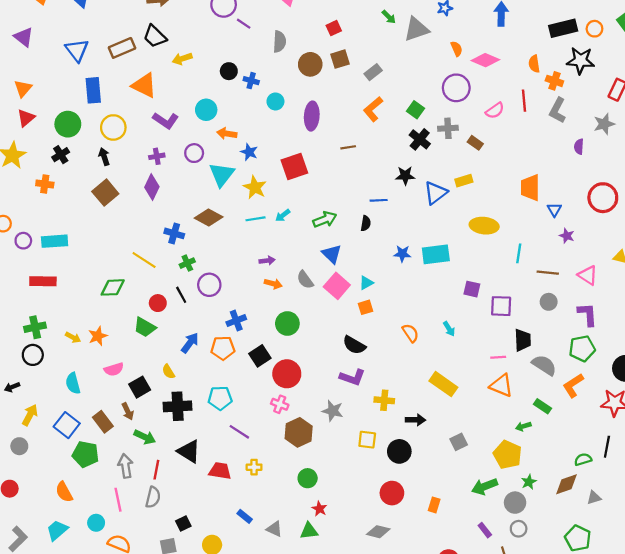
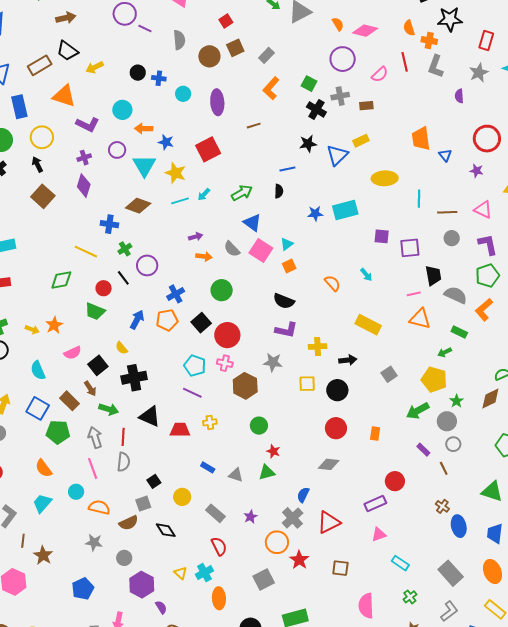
brown rectangle: (475, 143) -> (366, 106), turned -32
purple star: (567, 236) -> (477, 171), moved
cyan pentagon: (220, 398) -> (195, 366), moved, turned 30

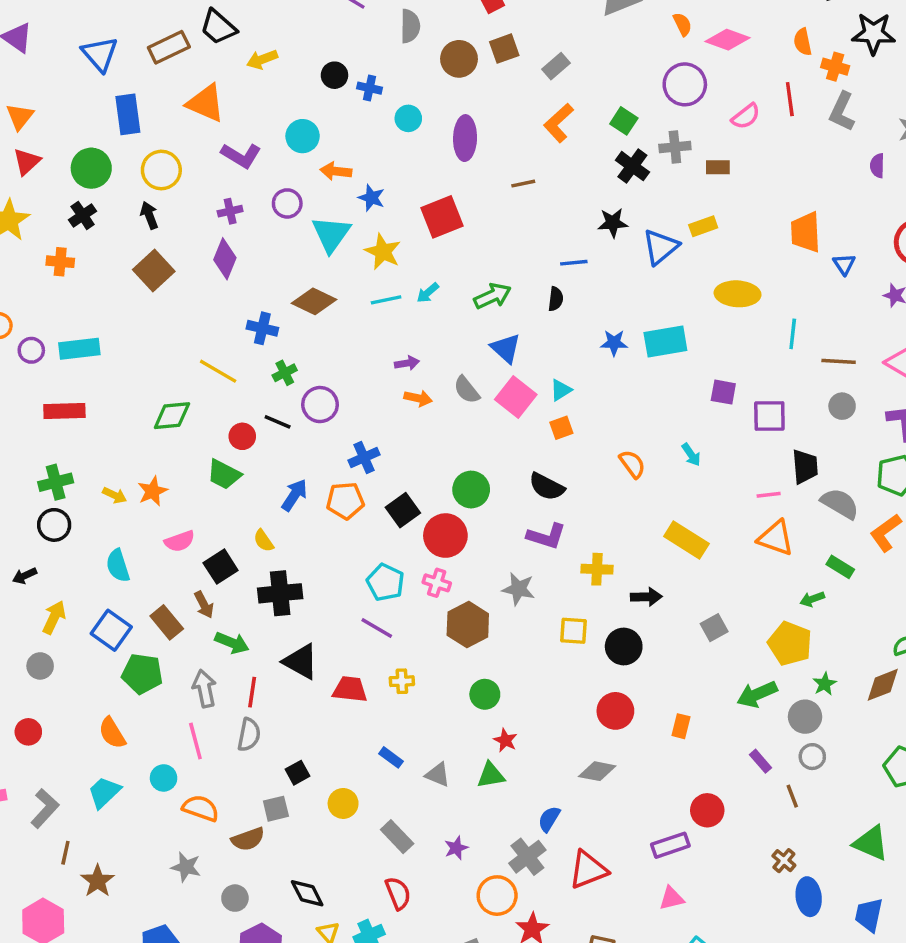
black line: (123, 278) -> (278, 422), turned -35
green circle: (222, 290) -> (471, 490), moved
black diamond: (166, 530) -> (307, 893), moved

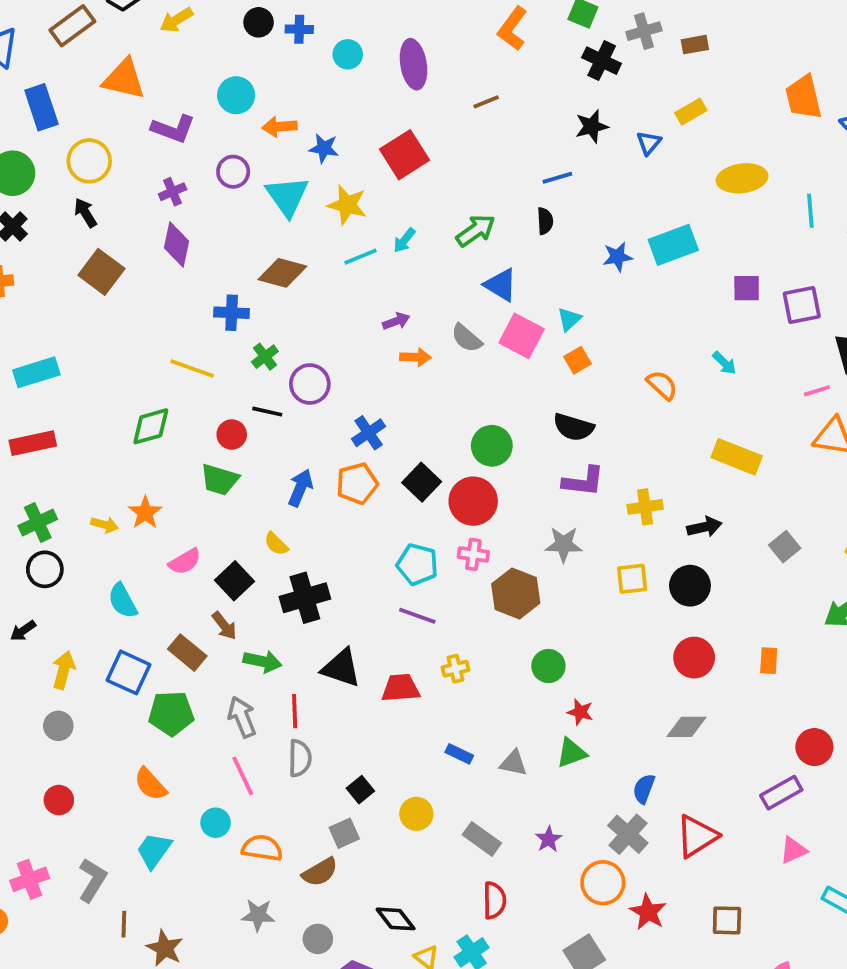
blue triangle: (661, 247) -> (649, 143), size x0.6
red semicircle: (398, 893) -> (494, 900), turned 32

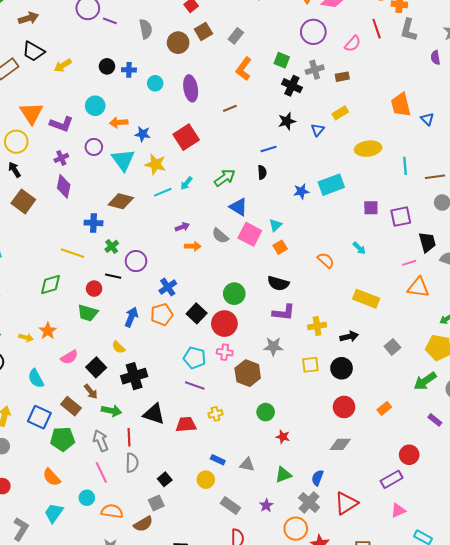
orange triangle: (124, 79) -> (31, 113), moved, turned 45
orange rectangle: (769, 661) -> (384, 408), turned 48
green triangle: (571, 753) -> (283, 475), moved
yellow circle: (416, 814) -> (206, 480), moved

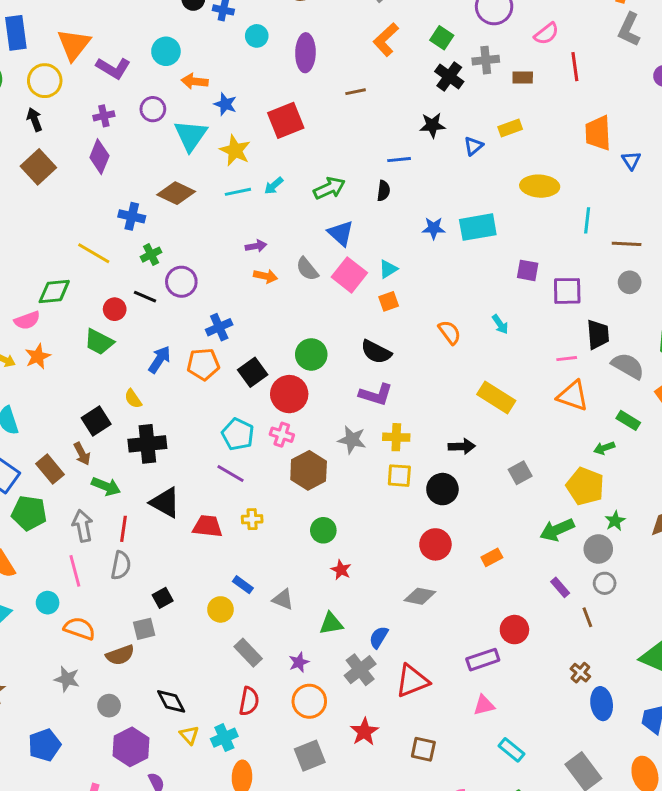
red line: (377, 29) -> (575, 67), moved
yellow cross: (317, 326) -> (396, 437), moved
pink semicircle: (69, 357) -> (27, 320), moved
orange circle: (296, 529) -> (309, 701), moved

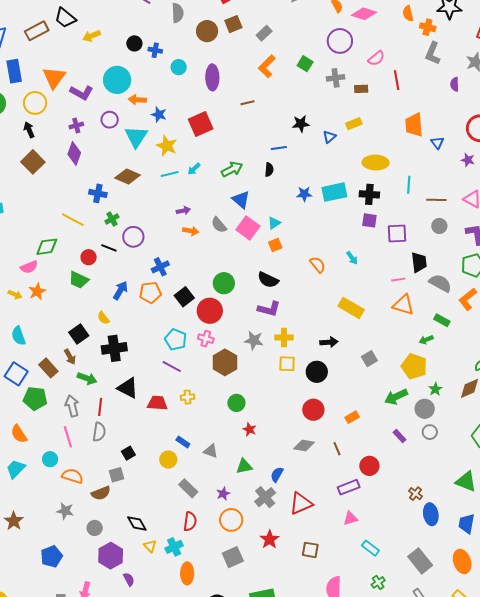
cyan circle: (166, 51) -> (117, 80), size x1.4
black cross: (449, 77) -> (369, 194), moved, turned -30
brown line: (587, 617) -> (337, 449), moved

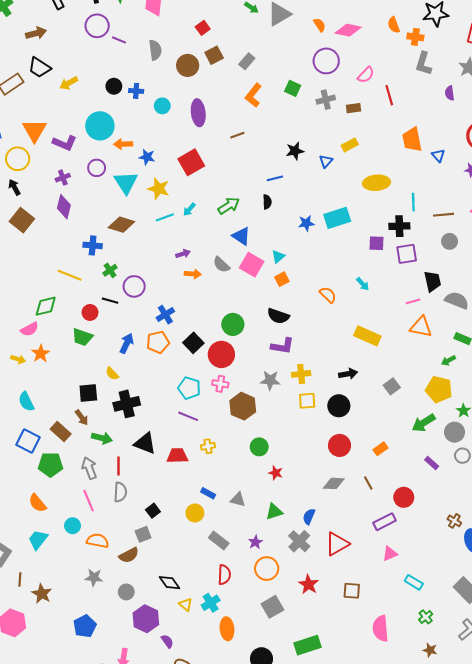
black cross: (369, 194) -> (399, 226), moved
black square: (79, 334) -> (88, 393), turned 36

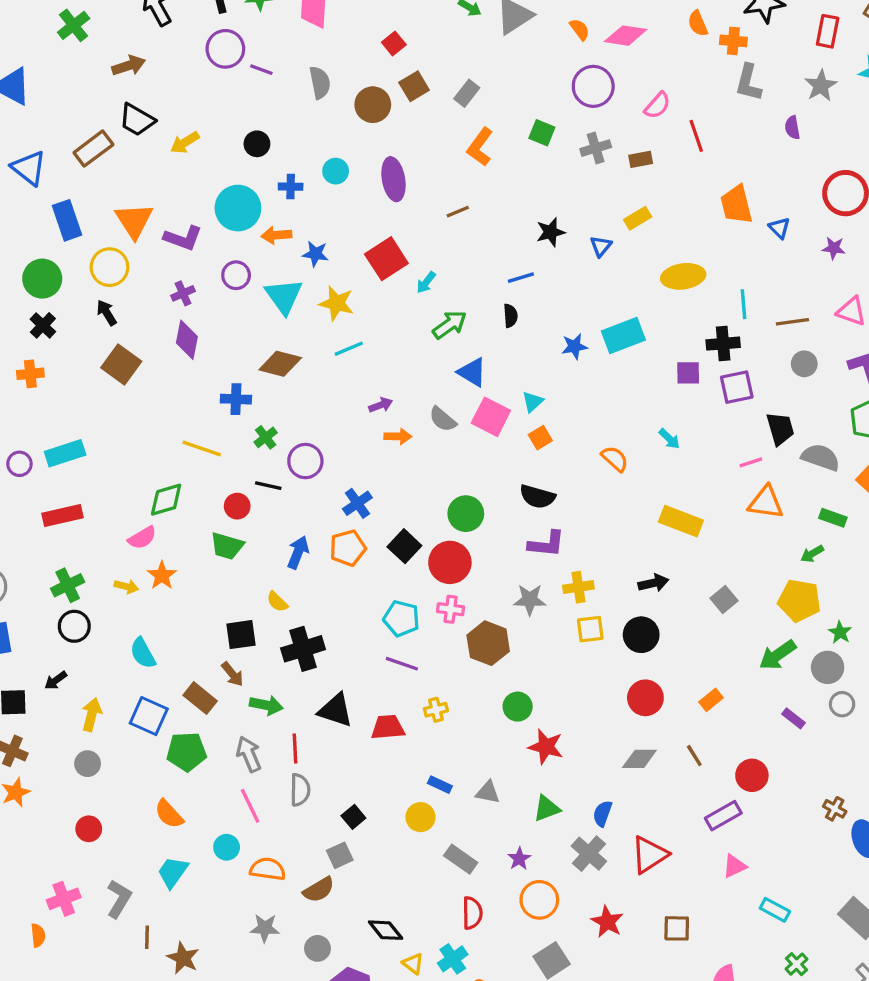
blue cross: (136, 91) -> (291, 187), moved
cyan arrow: (189, 209) -> (426, 282), moved
red star: (276, 473) -> (546, 747), size x1.5

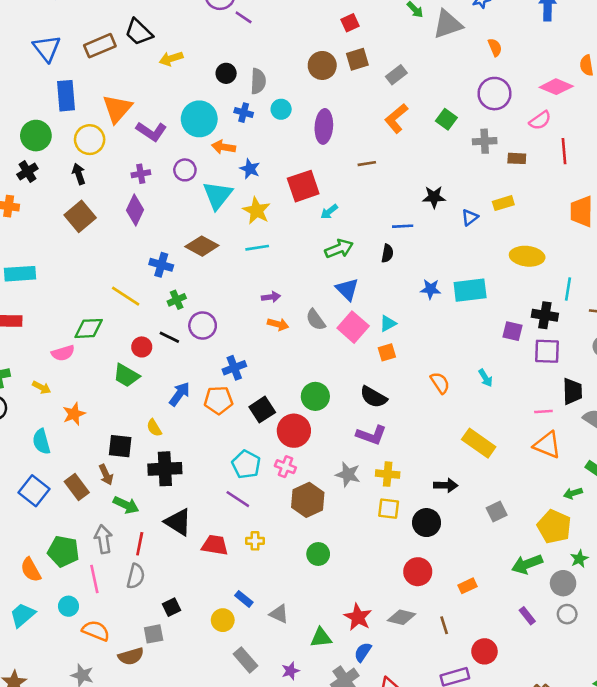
pink diamond: (626, 36) -> (556, 87), moved
gray semicircle: (320, 83) -> (258, 81), moved
orange star: (162, 576) -> (74, 414), moved
red star: (546, 747) -> (358, 617), moved
green pentagon: (187, 752) -> (63, 551), moved

